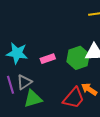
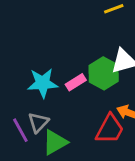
cyan star: (17, 53) -> (43, 83), moved
pink rectangle: (48, 59) -> (76, 82), moved

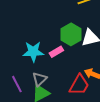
green hexagon: (104, 73) -> (71, 34), moved
gray triangle: (38, 122) -> (40, 79), moved

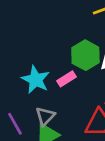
cyan star: (33, 52) -> (36, 80), turned 30

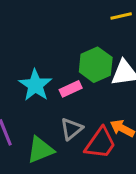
gray triangle: (45, 116) -> (71, 129), moved

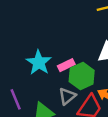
green hexagon: (96, 65) -> (82, 76), moved

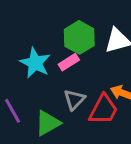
green hexagon: (82, 76) -> (79, 37), moved

